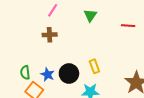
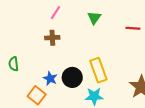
yellow rectangle: (94, 66) -> (98, 70), size x1.6
green semicircle: (25, 72) -> (14, 64), moved

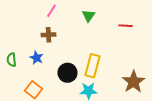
yellow rectangle: (98, 70) -> (92, 66), turned 35
blue star: (50, 78) -> (36, 58), moved

